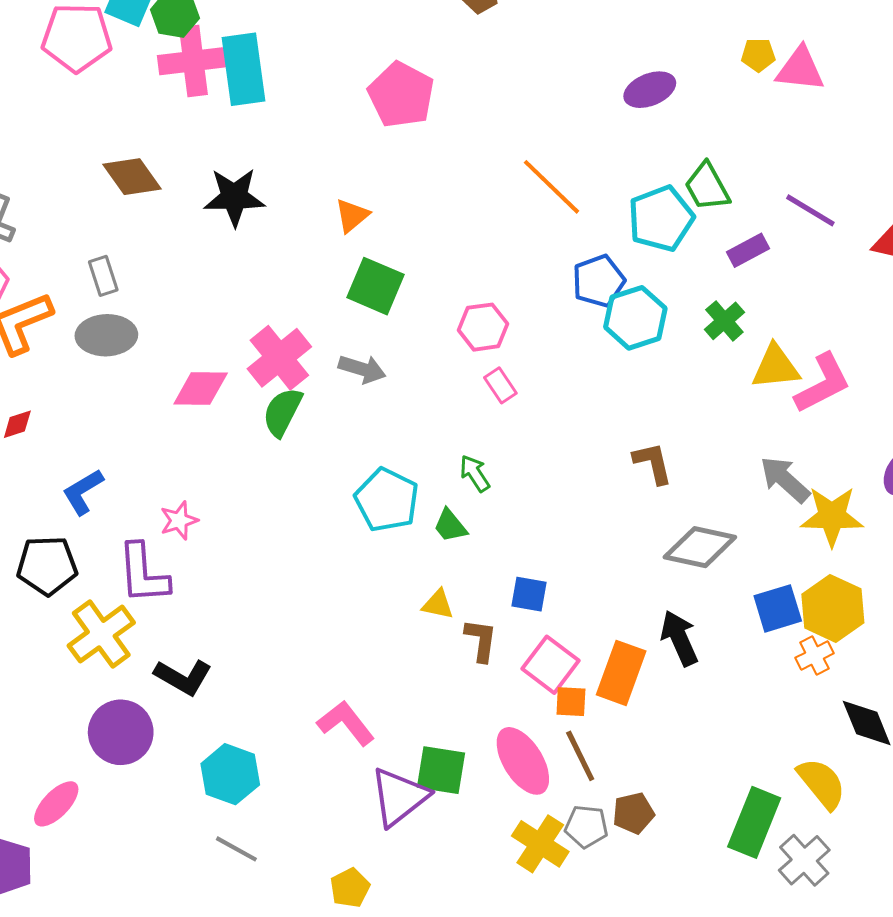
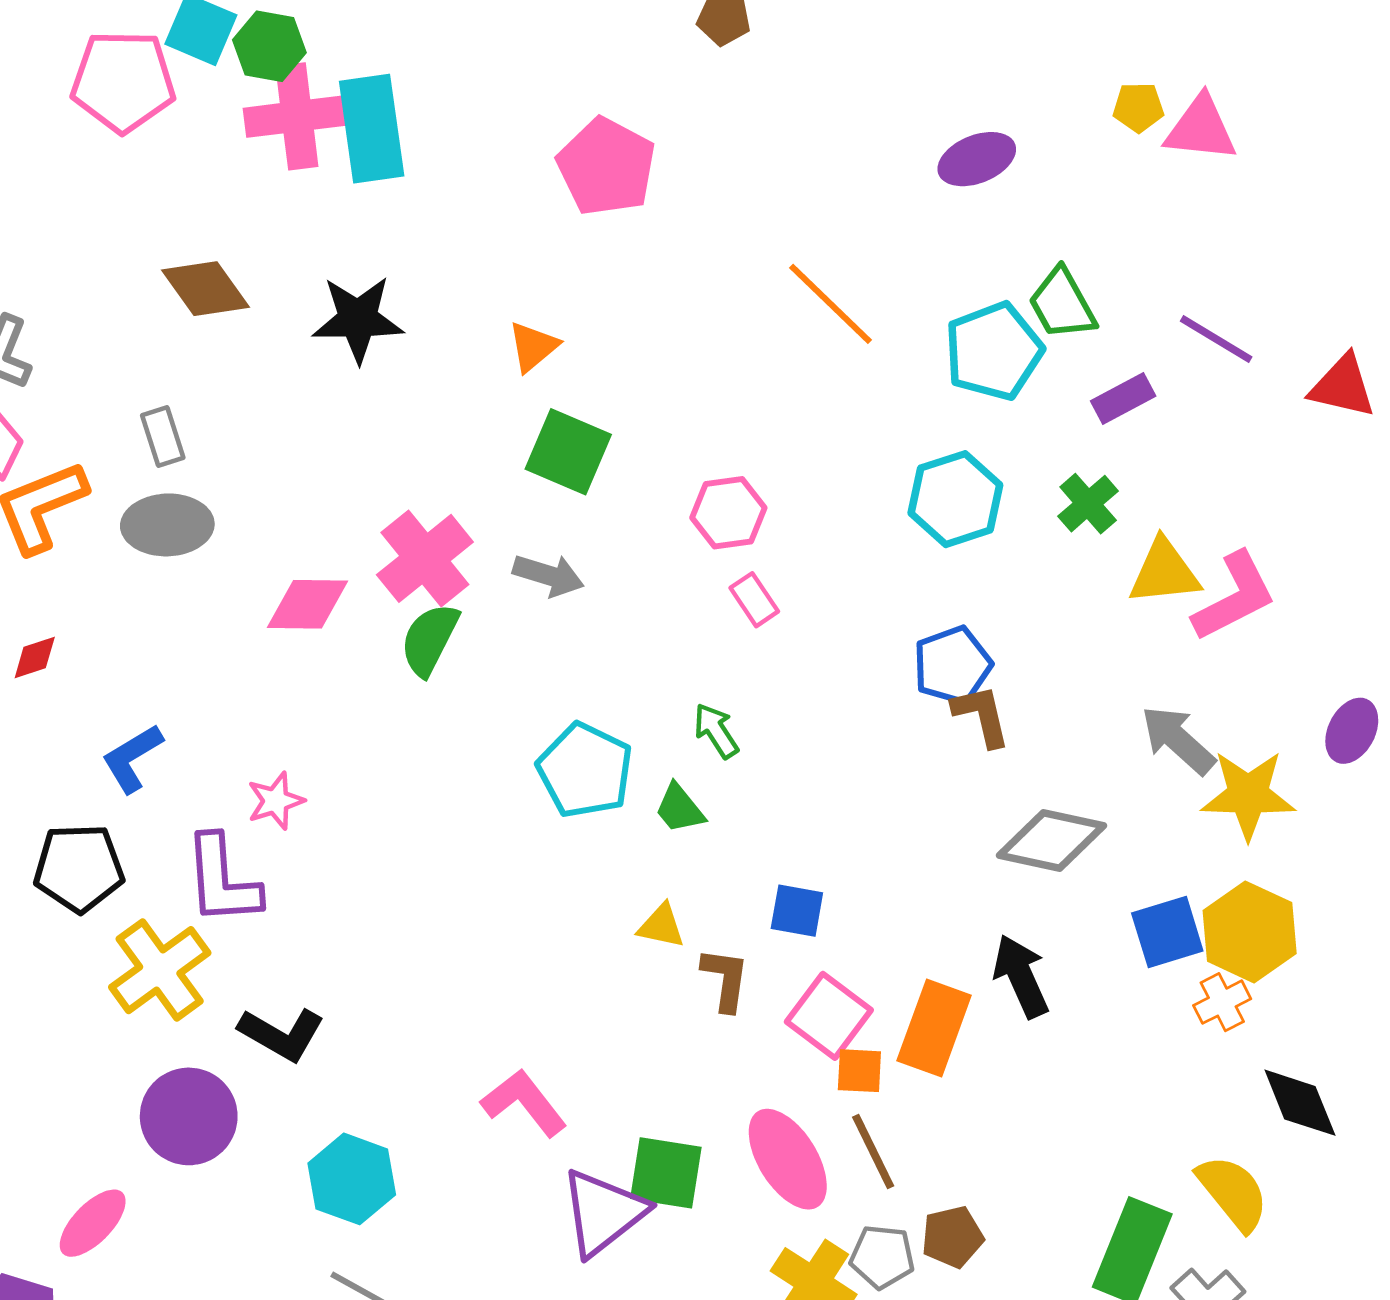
blue pentagon: (599, 281) -> (952, 665), moved

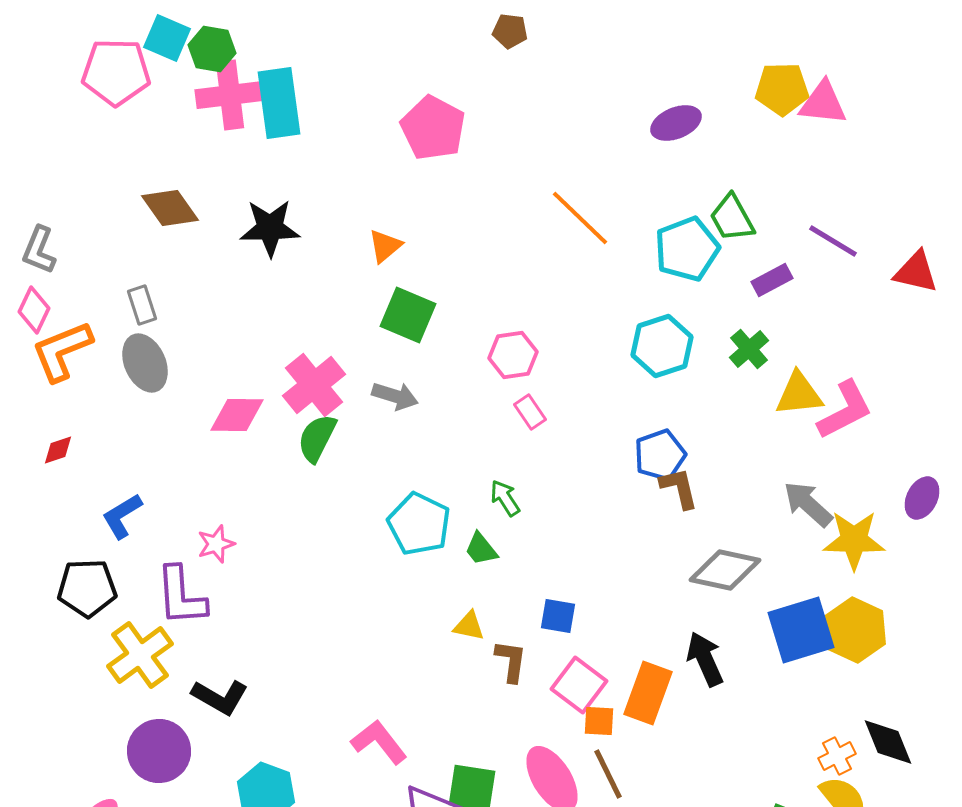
yellow pentagon: (1138, 107) -> (782, 89), size x1.6
gray ellipse: (167, 525) -> (145, 363), turned 68
blue square: (1167, 932) -> (801, 630), size x1.4
orange cross: (1222, 1002) -> (837, 756), moved

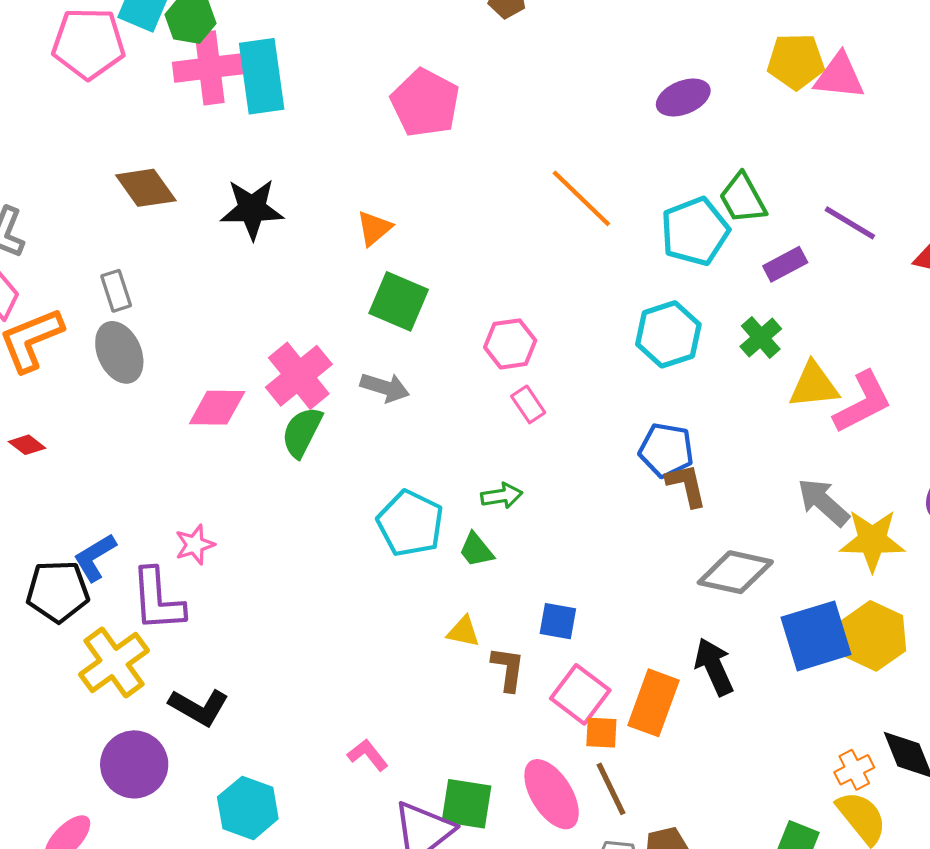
red diamond: (58, 450) -> (27, 445), turned 56
blue pentagon: (660, 455) -> (666, 450), turned 30
green arrow: (505, 498) -> (502, 496), turned 114
blue L-shape: (122, 516) -> (95, 557), moved
pink L-shape: (379, 742) -> (368, 755), size x0.7

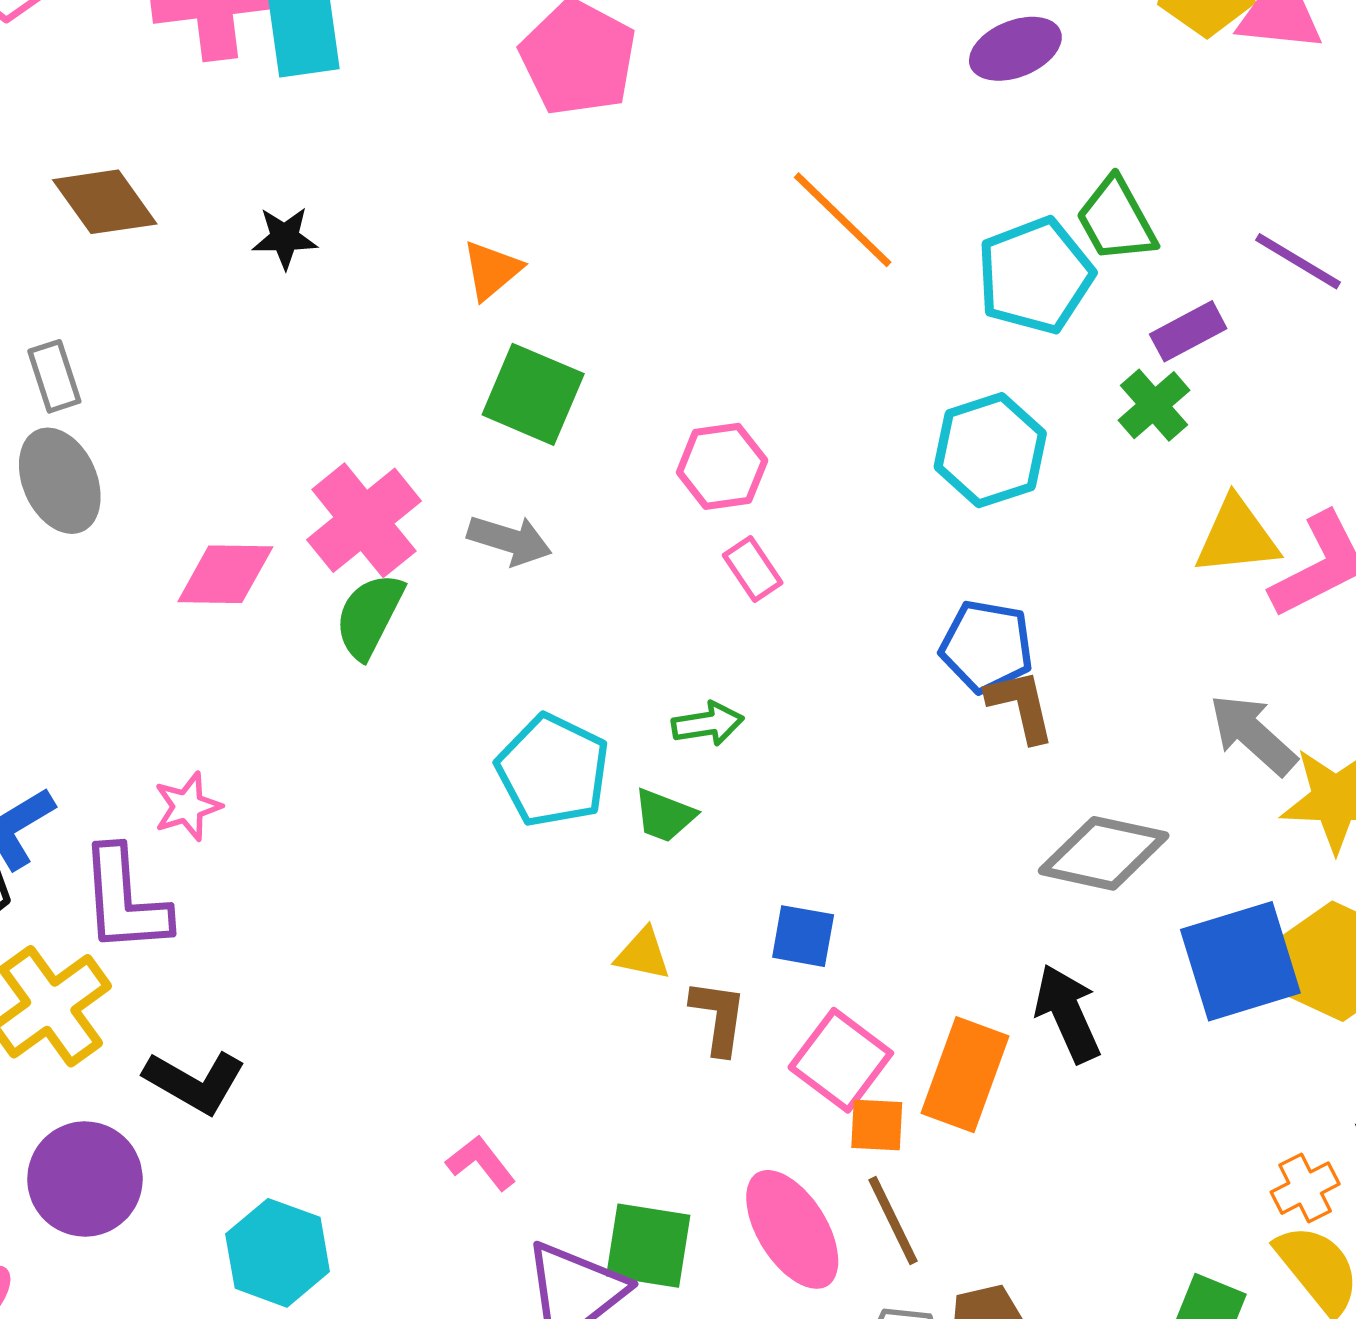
black star: (252, 209) -> (285, 238), size x0.6
green cross: (761, 338) -> (1154, 405), moved
green trapezoid: (476, 550) -> (664, 815), turned -30

